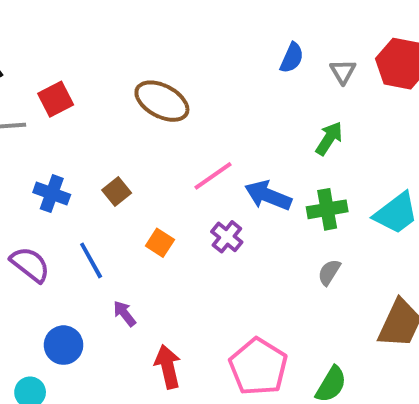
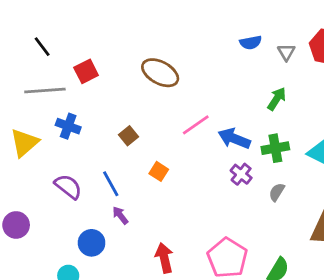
blue semicircle: (292, 58) -> (251, 43), turned 55
blue cross: (52, 194) -> (68, 126), moved
purple cross: (227, 237) -> (241, 174), moved
purple arrow: (124, 314) -> (120, 215), moved

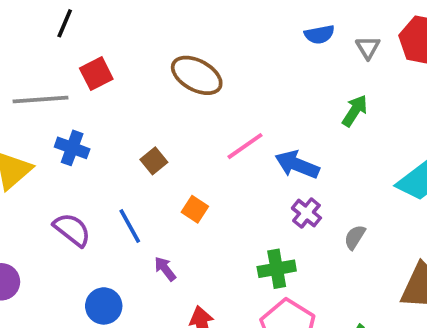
black line: (42, 47) -> (65, 23), moved, turned 60
green cross: (275, 148) -> (277, 269), moved
purple arrow: (120, 215) -> (165, 269), moved

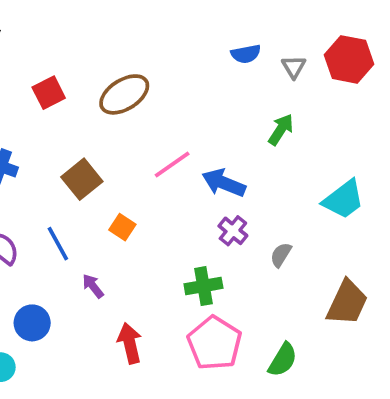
red square: (96, 74) -> (49, 93), moved
brown ellipse: (197, 75) -> (124, 94), turned -60
brown square: (154, 161) -> (82, 179), size x1.5

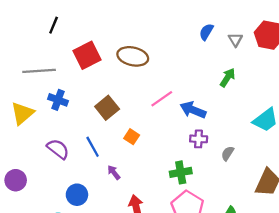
blue semicircle: (246, 54) -> (206, 32), turned 132
red square: (49, 93) -> (87, 55), size x1.4
brown ellipse: (124, 94) -> (133, 56), turned 44
purple cross: (233, 231) -> (199, 139), turned -36

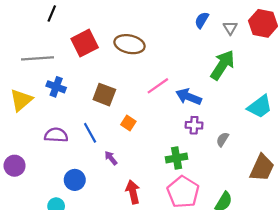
green arrow: (228, 78) -> (223, 65), size x1.6
brown square: (107, 108) -> (104, 95), turned -30
purple semicircle: (58, 149) -> (56, 135), turned -35

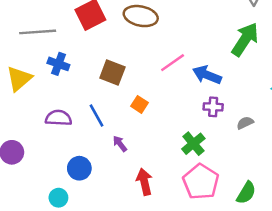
gray semicircle: (223, 139) -> (245, 123), turned 32
green cross: (177, 158) -> (193, 144), turned -30

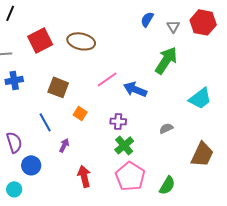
blue cross: (58, 64) -> (14, 80), turned -30
purple cross: (213, 107) -> (118, 121), moved
purple semicircle: (58, 118) -> (14, 142), moved, turned 70
purple arrow: (120, 144) -> (64, 145), turned 64

